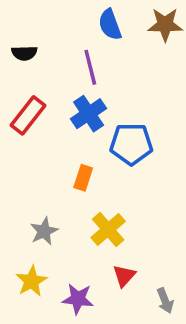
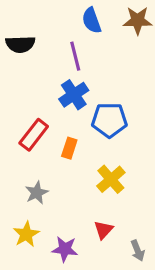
black semicircle: (24, 53) -> (20, 44), size x1.4
red rectangle: (28, 115) -> (34, 135), moved
yellow cross: (108, 229) -> (111, 179), moved

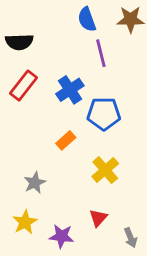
purple line: (75, 56) -> (101, 53), moved
red rectangle: (34, 135) -> (24, 86), moved
orange rectangle: (69, 148) -> (66, 140), turned 30

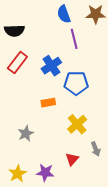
orange rectangle: (66, 140) -> (48, 103), turned 32
yellow star: (25, 222) -> (17, 174), moved
gray arrow: (131, 238) -> (96, 149), moved

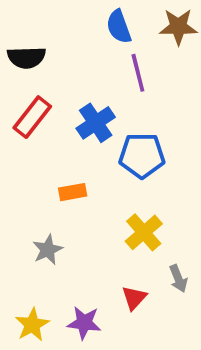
orange rectangle: (48, 103) -> (73, 192), moved

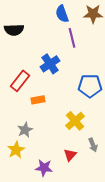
red rectangle: (32, 117) -> (20, 81), moved
blue pentagon: (142, 156) -> (90, 86), moved
yellow star: (32, 325) -> (16, 150), moved

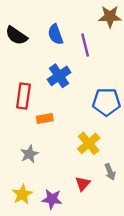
blue semicircle: (62, 14) -> (55, 34), moved
black semicircle: (14, 30) -> (16, 36), turned 36
red rectangle: (20, 81) -> (23, 96), turned -30
yellow star: (16, 150) -> (22, 194), moved

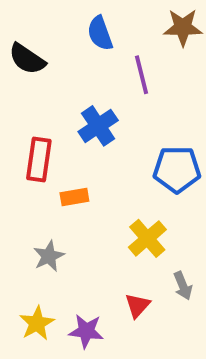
blue semicircle: (55, 34) -> (100, 33), moved

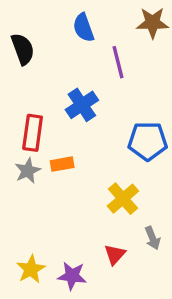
black semicircle: (27, 59) -> (23, 49), turned -144
gray star: (49, 256) -> (28, 171), moved

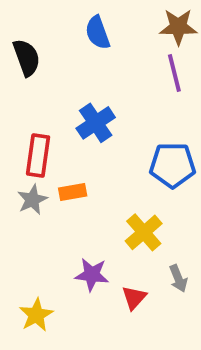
purple line: (118, 62) -> (174, 73), moved
purple star: (72, 276) -> (92, 275), moved

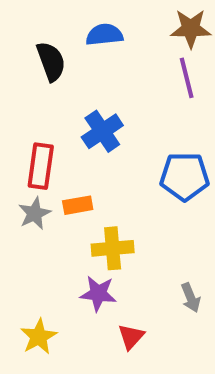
blue semicircle: (98, 33) -> (104, 35), turned 104
black semicircle: (27, 58) -> (51, 61), moved
yellow cross: (144, 232) -> (113, 248), moved, turned 36
red triangle: (134, 298) -> (131, 337), moved

